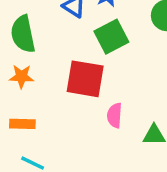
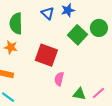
green square: (111, 37) -> (78, 35), moved, turned -30

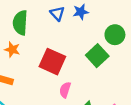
green square: (78, 35) -> (97, 56), moved

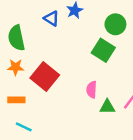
red square: (52, 62) -> (45, 77), moved, turned 30
pink semicircle: (65, 90) -> (92, 90), moved

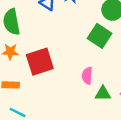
red square: (45, 77) -> (40, 62), turned 32

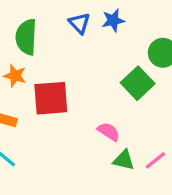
pink semicircle: (87, 76) -> (109, 132), turned 105

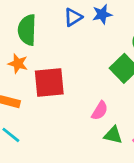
blue triangle: (79, 23) -> (73, 17), turned 42
pink semicircle: (109, 132) -> (100, 111), turned 90

